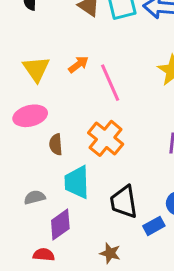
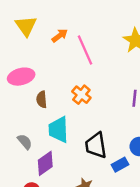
yellow triangle: (36, 69) -> (26, 26), moved
orange cross: (106, 138) -> (81, 95), size x0.7
gray semicircle: (35, 197) -> (25, 142), turned 63

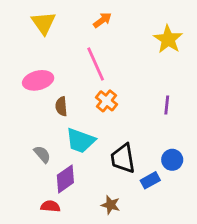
orange arrow: (60, 36) -> (102, 20), moved
pink line: (85, 50) -> (96, 64), moved
cyan trapezoid: (58, 130) -> (80, 141), turned -68

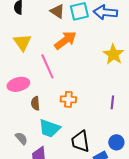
orange arrow: (102, 20) -> (65, 40), size x1.6
pink line: (96, 64) -> (47, 66), moved
orange cross: (106, 101) -> (68, 99), turned -35

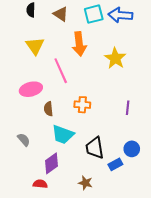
brown triangle: (57, 11) -> (61, 14), moved
orange arrow: (65, 40) -> (79, 44), turned 120
yellow star: (113, 54) -> (115, 58), moved
gray semicircle: (21, 138) -> (24, 140), moved

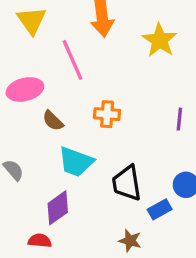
brown semicircle: (48, 109) -> (53, 121), turned -40
brown star: (85, 183) -> (130, 241), moved

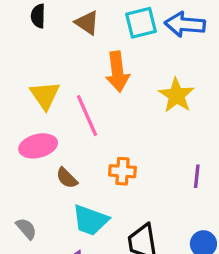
yellow triangle: (31, 20) -> (45, 95), moved

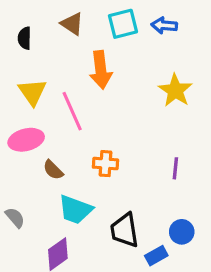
black semicircle: (38, 16) -> (25, 38), moved
blue arrow: (185, 24) -> (164, 25), size x0.7
yellow star: (176, 95) -> (175, 91), moved

